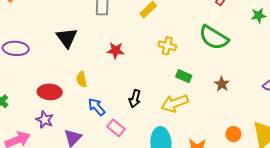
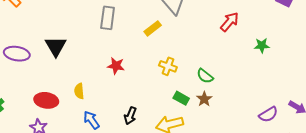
black triangle: (67, 38) -> (56, 46), moved
green semicircle: (214, 38) -> (205, 76), moved, size x0.6
brown star: (222, 84) -> (204, 99), moved

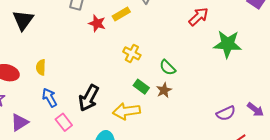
green star: (262, 46) -> (228, 44), size x1.8
red star: (116, 66) -> (97, 23), moved
black arrow: (130, 116) -> (89, 98), size x1.5

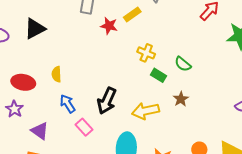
black triangle: (23, 20) -> (35, 29), turned 30
green rectangle: (141, 87) -> (158, 75), moved
brown star: (164, 90) -> (181, 99), moved
purple triangle: (20, 122) -> (40, 131), turned -48

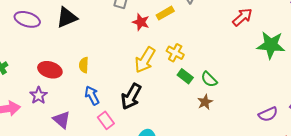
green semicircle: (183, 64) -> (209, 79), moved
yellow arrow: (145, 111) -> (145, 60), moved, turned -52

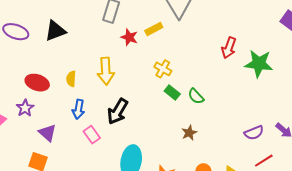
red arrow: (242, 17) -> (229, 48), moved, turned 150
yellow arrow: (145, 60) -> (106, 71), moved, turned -36
blue arrow: (92, 95) -> (79, 109), turned -144
brown star: (205, 102) -> (189, 133), moved

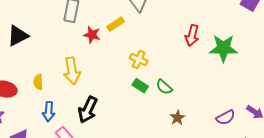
yellow cross: (163, 69) -> (139, 59), moved
brown star: (189, 133) -> (177, 118), moved

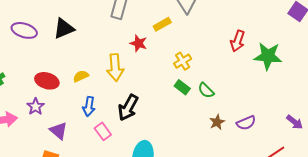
red star: (92, 35) -> (138, 43), moved
yellow cross: (139, 59) -> (183, 61), turned 30
yellow semicircle: (38, 82) -> (81, 76), turned 63
purple semicircle: (226, 117) -> (246, 123), moved

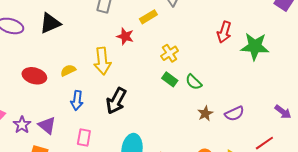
purple star: (35, 107) -> (22, 125), moved
pink rectangle: (103, 131) -> (84, 138), moved, turned 48

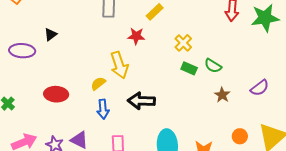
black triangle: (50, 23) -> (51, 34), moved, size x0.6
yellow semicircle: (68, 70) -> (98, 83), moved
black arrow: (116, 101) -> (141, 101), turned 76
brown star: (205, 113) -> (222, 95), moved

